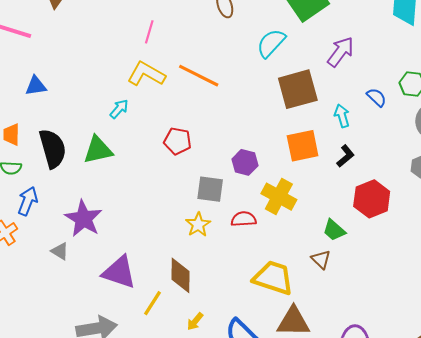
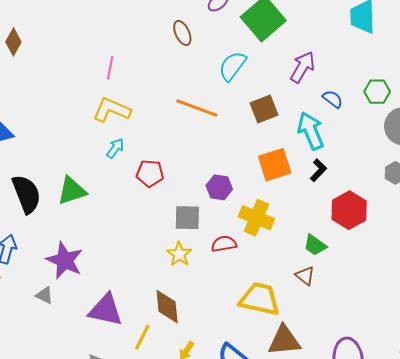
orange line: (199, 76) -> (197, 108), moved
brown square: (298, 89) -> (264, 109), size x0.7
blue semicircle: (377, 97) -> (333, 99), moved
cyan arrow: (119, 109) -> (115, 148), moved
cyan arrow: (342, 116) -> (311, 131), size x1.6

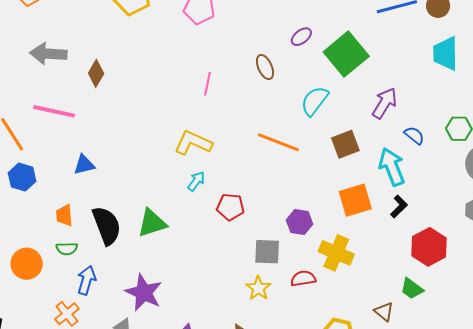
pink line: (110, 68) -> (208, 84), moved
green trapezoid: (315, 245) -> (412, 289), moved

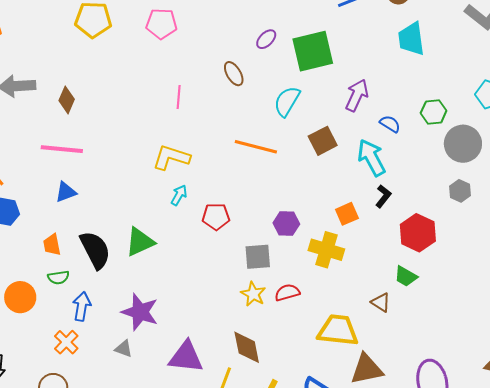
green square: (346, 54) -> (313, 51), turned 33
pink line: (54, 111) -> (62, 149), moved
orange square: (355, 200) -> (347, 214), moved, size x0.7
red semicircle: (303, 278) -> (287, 292), moved

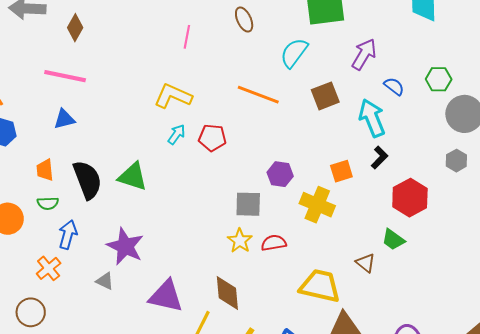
red pentagon: (216, 217) -> (212, 138), moved
green triangle: (140, 242) -> (133, 177), turned 36

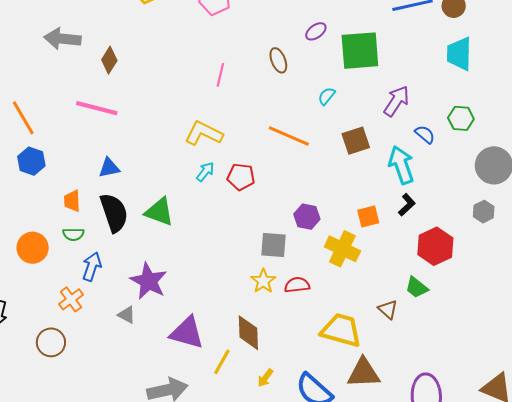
cyan semicircle: (294, 53) -> (327, 96), size x0.6
green hexagon: (439, 79) -> (461, 118), moved
blue triangle: (64, 119) -> (109, 168), moved

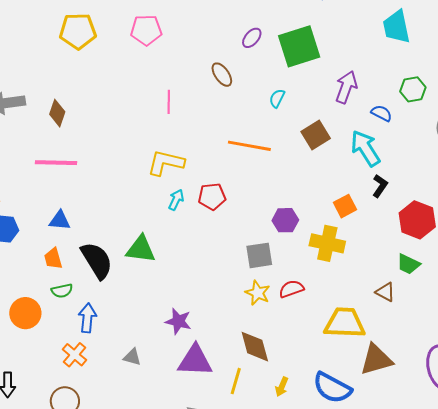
blue triangle: (109, 168) -> (60, 220), moved, turned 30
purple star: (149, 281) -> (178, 321), moved, size x0.7

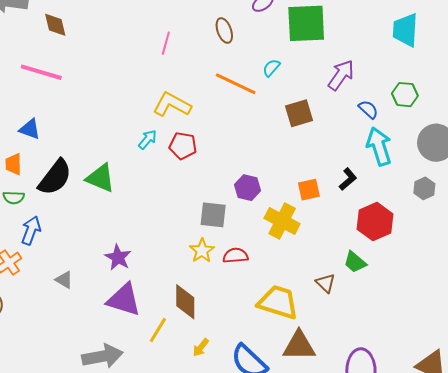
brown diamond: (57, 113) -> (55, 25), turned -48
orange line: (249, 146) -> (236, 84), moved
cyan arrow: (365, 148) -> (379, 146), moved
yellow L-shape: (166, 163) -> (172, 105), moved
black semicircle: (97, 260) -> (55, 177), turned 54

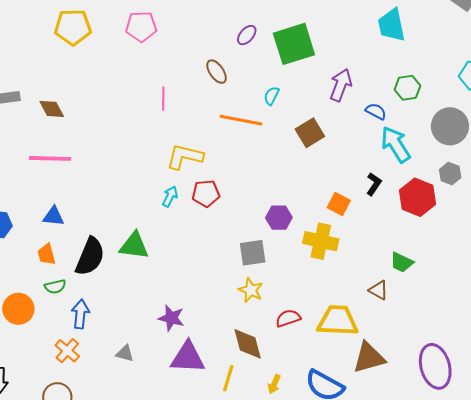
orange square: (309, 190) -> (339, 204), turned -35
red hexagon: (375, 222) -> (418, 197), moved
red semicircle: (236, 256) -> (288, 318), moved

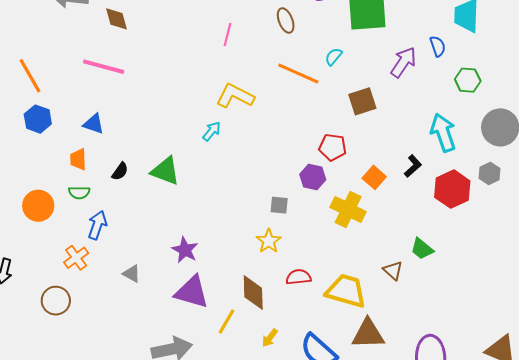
blue semicircle: (376, 111) -> (438, 46), moved, turned 30
red pentagon: (206, 193) -> (333, 147), moved
gray square: (253, 253) -> (279, 205), size x0.7
black semicircle: (90, 257) -> (120, 171), size x0.5

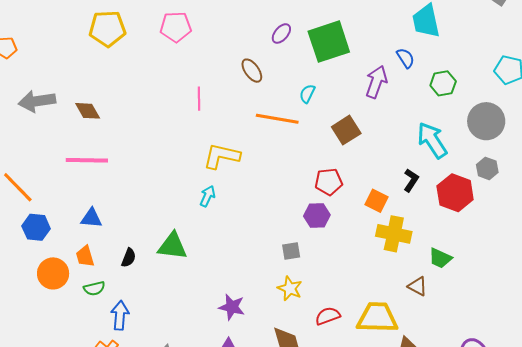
orange circle: (38, 206) -> (53, 273), moved
yellow cross: (348, 210) -> (394, 234), moved
purple star: (185, 250) -> (232, 307), moved

